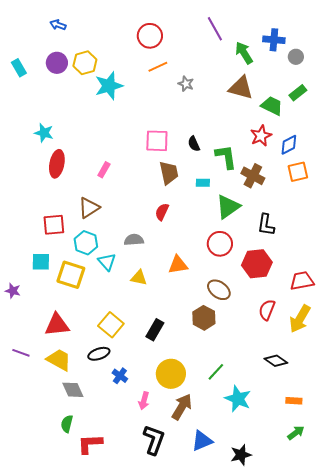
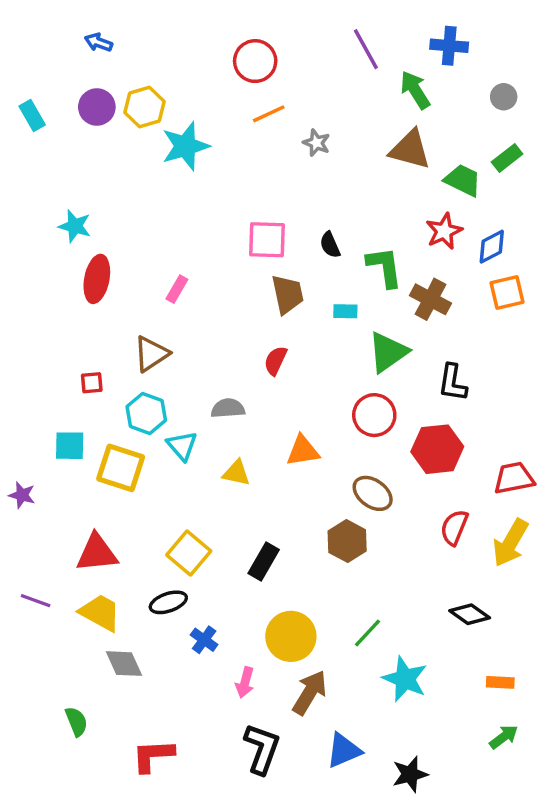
blue cross: (274, 40) -> (449, 46), moved
red square: (54, 225) -> (92, 383), size x0.6
green semicircle: (67, 424) -> (76, 721), moved, turned 144

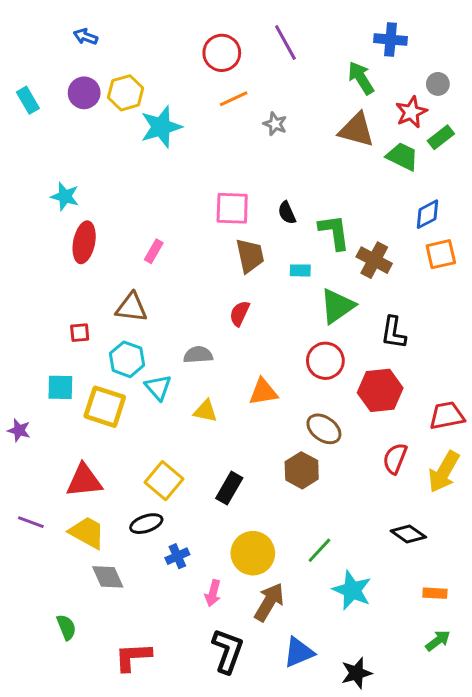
purple line: (366, 49) -> (285, 42), moved
red star: (444, 231) -> (411, 112), moved
brown triangle: (151, 354) -> (131, 307), turned 40
blue cross: (204, 640) -> (177, 556), turned 30

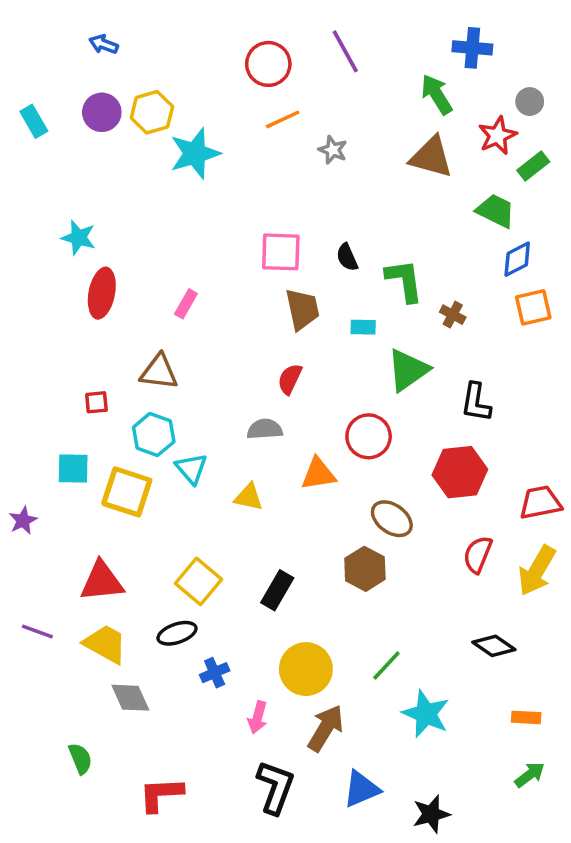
green trapezoid: (402, 156) -> (496, 211), moved
brown cross: (374, 260) -> (453, 315), size x0.6
gray semicircle: (198, 355) -> (265, 429), moved
red circle: (325, 361) -> (369, 436), moved
purple star: (19, 430) -> (23, 520), turned 30

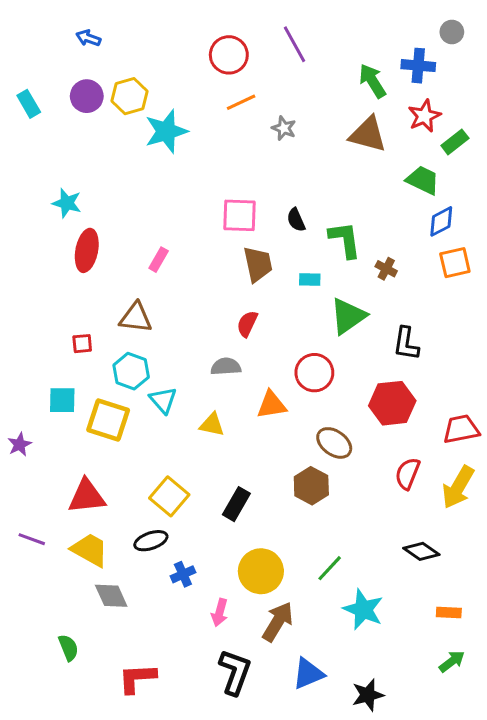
blue cross: (472, 48) -> (418, 66), moved
gray circle: (530, 102) -> (452, 32), moved

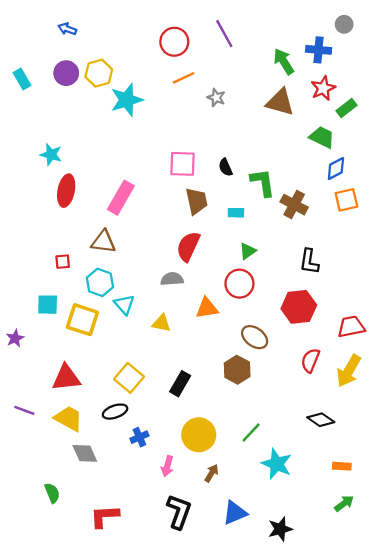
pink rectangle: (159, 260) -> (121, 198), size x1.8
brown cross: (386, 269) -> (294, 205), size x1.6
green triangle: (348, 316) -> (248, 251), moved, size x0.6
red semicircle: (247, 324) -> (188, 246), size x1.5
brown arrow: (278, 622) -> (212, 473), size x0.6

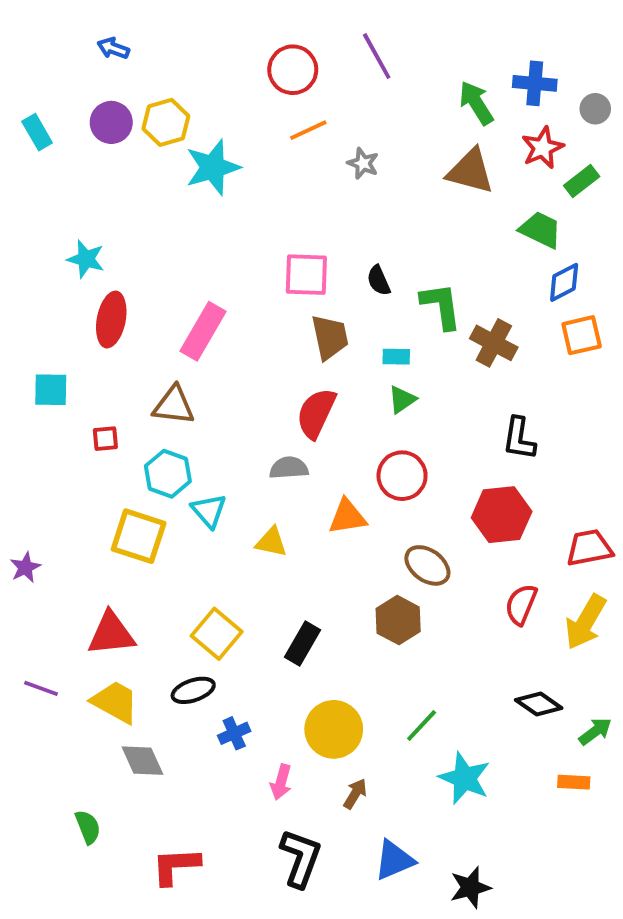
gray circle: (344, 24) -> (595, 109), moved
green triangle: (248, 251) -> (402, 400), moved
cyan square: (48, 305) -> (51, 390), moved
green arrow: (344, 503) -> (595, 731), moved

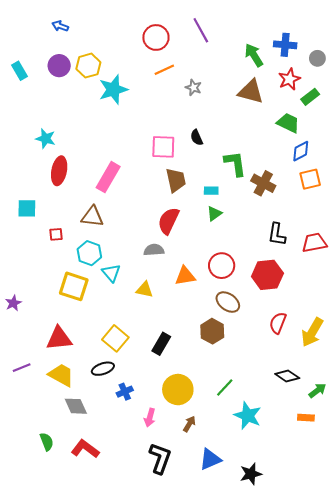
black semicircle: (379, 280) -> (197, 137), moved
red circle: (402, 476) -> (222, 266), moved
red trapezoid: (589, 548) -> (314, 243), moved
purple line: (41, 688) -> (22, 368), turned -42
red L-shape: (176, 866) -> (85, 449), moved, turned 40

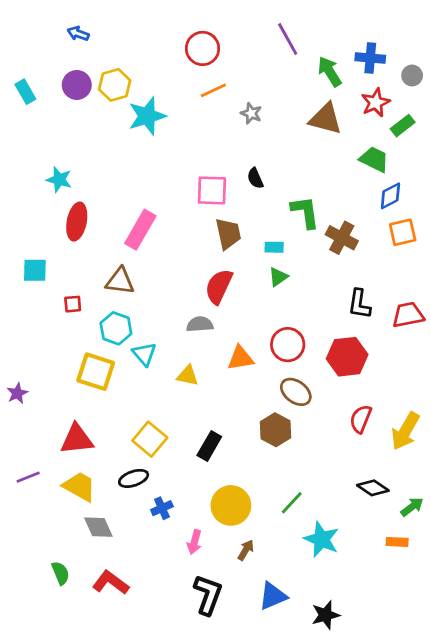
purple line: (201, 30) -> (288, 39), moved

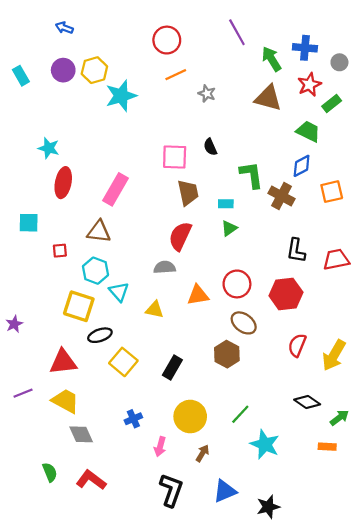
blue diamond: (390, 196) -> (302, 166), moved
black ellipse: (134, 478) -> (100, 335), moved

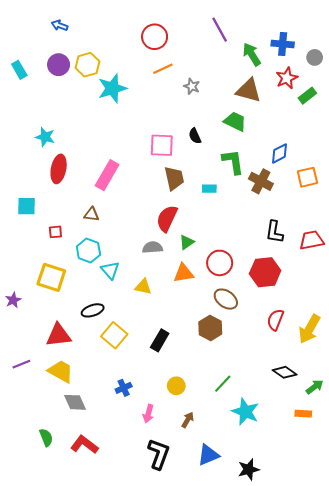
green trapezoid: (308, 131) -> (235, 121), moved
green triangle: (229, 228) -> (187, 242), moved
brown triangle: (99, 232) -> (92, 214), size x0.7
yellow square: (79, 306) -> (51, 277), moved
yellow circle: (190, 417) -> (176, 386), size x0.6

